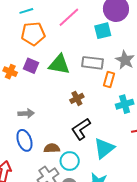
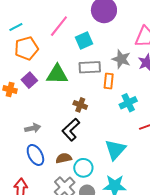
cyan square: (103, 31) -> (84, 41), moved
purple square: (31, 66) -> (29, 80), turned 35
brown cross: (77, 98) -> (80, 105), turned -32
black L-shape: (81, 129) -> (71, 130), moved

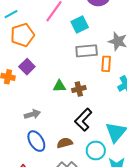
green triangle: (57, 74) -> (59, 86), moved, size x0.6
brown cross: (80, 105) -> (79, 89), turned -32
black L-shape: (71, 130) -> (83, 120), moved
cyan circle: (83, 168) -> (96, 150), moved

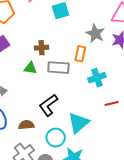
gray rectangle: (87, 51) -> (58, 68), moved
brown cross: (79, 89) -> (41, 48), moved

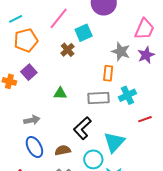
brown cross: (41, 48) -> (68, 50), moved, turned -32
gray rectangle: (58, 68) -> (99, 98), moved

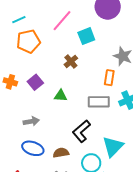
brown cross: (68, 50) -> (71, 61), moved
purple square: (29, 72) -> (35, 82), moved
blue ellipse: (34, 147) -> (33, 148), turned -45

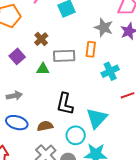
brown cross: (71, 61) -> (41, 39), moved
gray rectangle: (99, 102) -> (64, 56), moved
black L-shape: (81, 131) -> (65, 104), turned -35

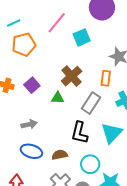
brown cross: (41, 39) -> (72, 76), moved, size x1.5
gray rectangle: (64, 56) -> (91, 103), moved, turned -55
cyan triangle: (97, 118) -> (112, 133), moved

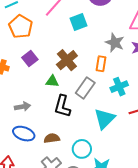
orange pentagon: (24, 45) -> (21, 27), turned -30
purple square: (32, 85) -> (30, 58), moved
black L-shape: (80, 133) -> (62, 106), moved

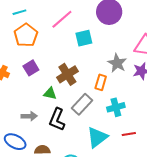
gray arrow: (22, 107) -> (29, 116), moved

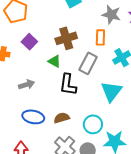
brown cross: (67, 74) -> (66, 38), turned 30
green triangle: (50, 93) -> (54, 61), turned 32
gray arrow: (29, 116) -> (26, 85), moved

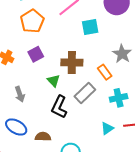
orange rectangle: (100, 37) -> (105, 72), turned -56
gray arrow: (26, 85) -> (20, 94), turned 70
cyan triangle: (111, 91) -> (107, 128), moved, size x0.6

